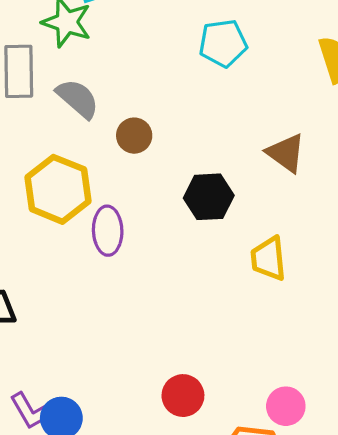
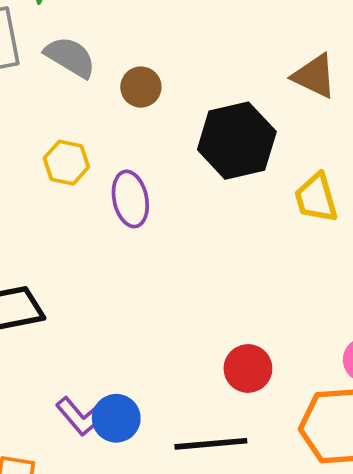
yellow hexagon: (58, 189) -> (66, 163), size x0.6
black hexagon: (209, 197) -> (237, 141), size x1.4

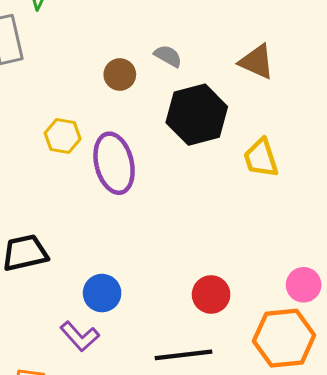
gray semicircle: (70, 57) -> (168, 56), moved, size x0.7
purple ellipse: (130, 199) -> (114, 163), size x1.4
blue circle: (116, 418) -> (102, 293), moved

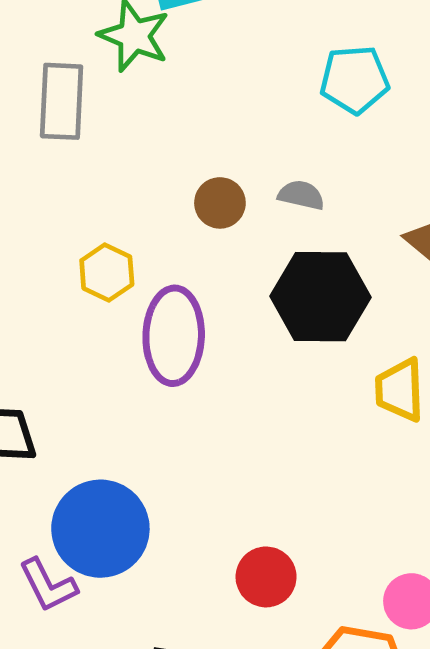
gray semicircle: (168, 56) -> (301, 195), turned -32
blue circle: (102, 293) -> (100, 529), size x1.6

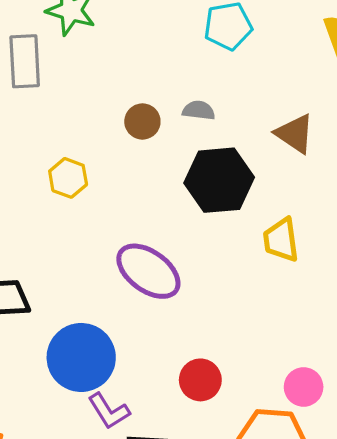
purple ellipse: (174, 336) -> (148, 271), moved, turned -50
purple L-shape: (48, 585) -> (109, 411), moved

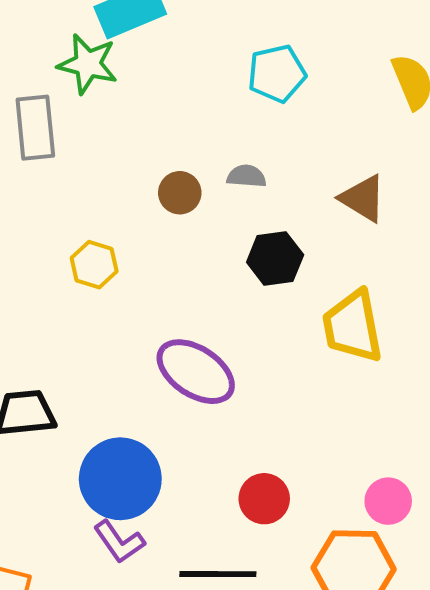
black hexagon: (219, 180) -> (275, 258), size x0.7
yellow trapezoid: (281, 240) -> (353, 326), size x1.4
purple L-shape: (109, 411) -> (119, 542), moved

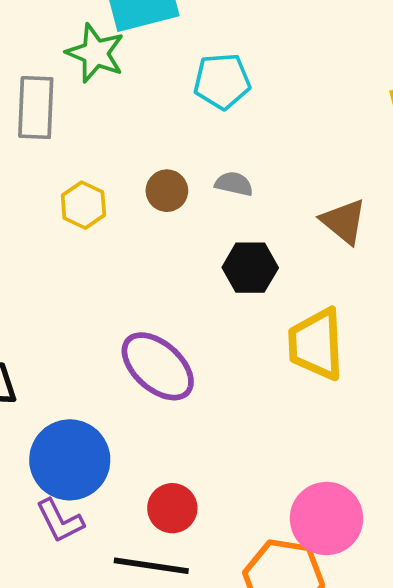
cyan pentagon: (277, 73) -> (222, 81), moved
yellow hexagon: (94, 265) -> (83, 205), moved
red circle: (264, 499) -> (172, 508), moved
pink circle: (388, 501) -> (326, 518), size x1.6

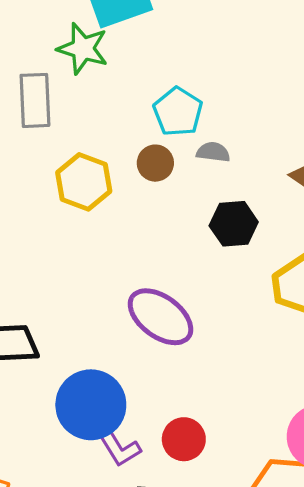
cyan pentagon: (222, 81) -> (178, 112), moved, turned -30
yellow hexagon: (83, 205) -> (84, 182), size x1.4
purple L-shape: (60, 521) -> (119, 448), moved

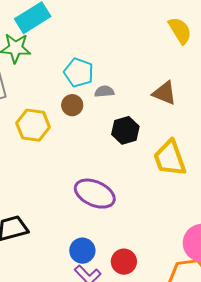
blue circle: (91, 405) -> (82, 251), moved, size x0.6

